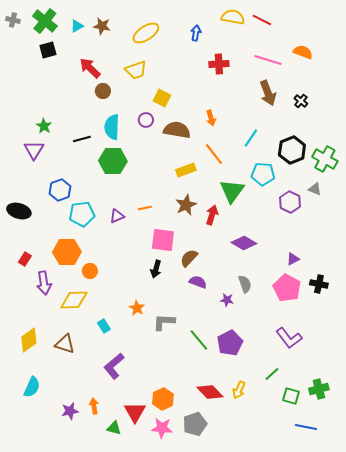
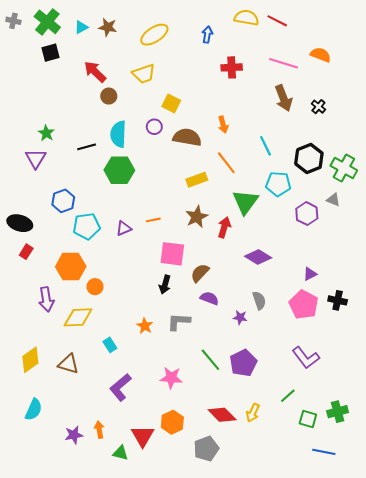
cyan line: (251, 138) -> (266, 146), turned -60
red rectangle: (25, 259) -> (26, 252), moved
gray L-shape: (164, 322) -> (179, 322), moved
pink star: (162, 428) -> (171, 378), moved

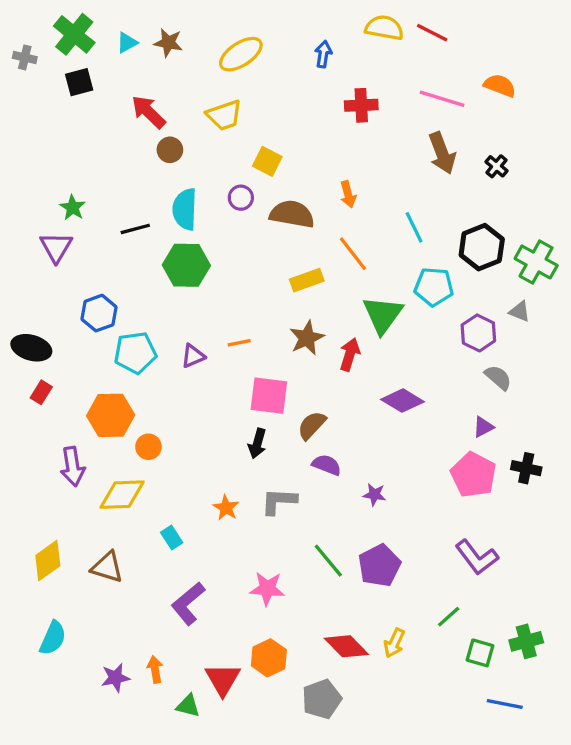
gray cross: (13, 21) -> (25, 57), moved
gray semicircle: (259, 300) -> (498, 377), moved, turned -30

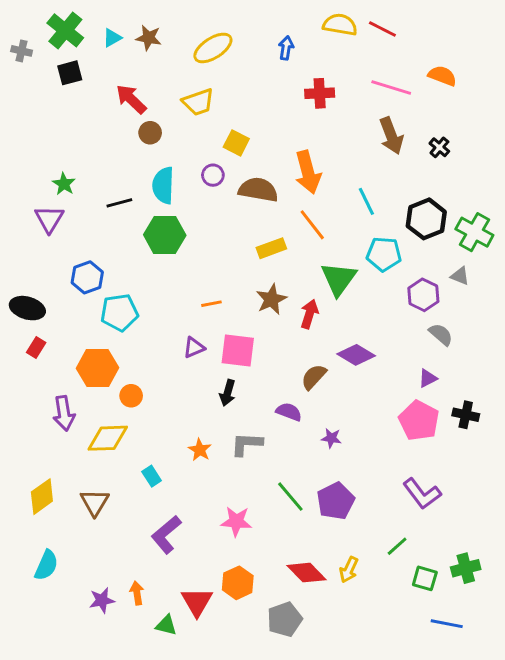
orange arrow: (348, 194) -> (308, 172), size x1.8
purple triangle: (193, 356) -> (194, 348), moved
brown semicircle: (312, 425) -> (314, 377), moved
brown triangle: (107, 567) -> (95, 502), turned 44

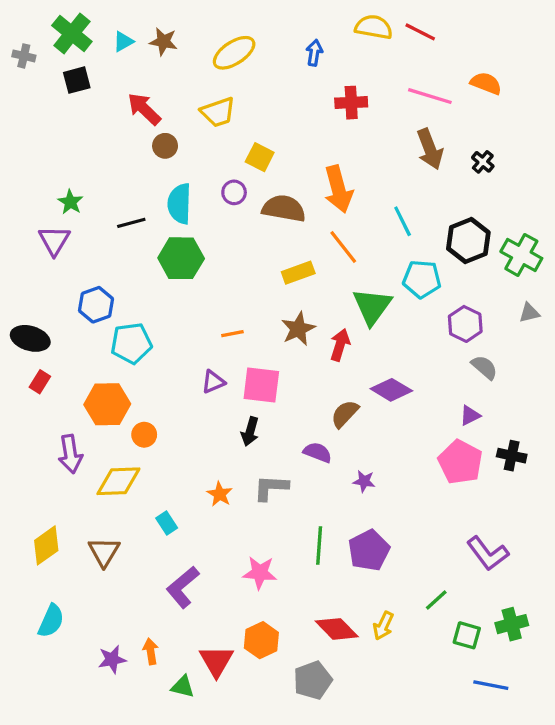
gray triangle: (460, 276) -> (529, 313), moved, turned -36
purple L-shape: (422, 494) -> (488, 553), moved
green line: (290, 497) -> (319, 545), turned 44

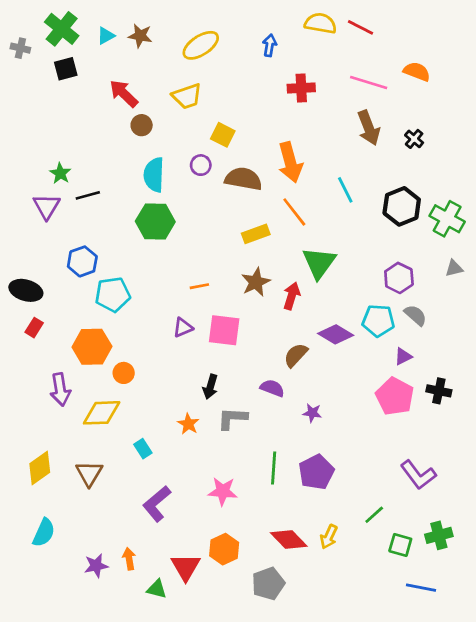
black line: (131, 223) -> (88, 195), moved
cyan pentagon: (422, 279) -> (378, 321), moved
black arrow: (250, 432) -> (210, 387), moved

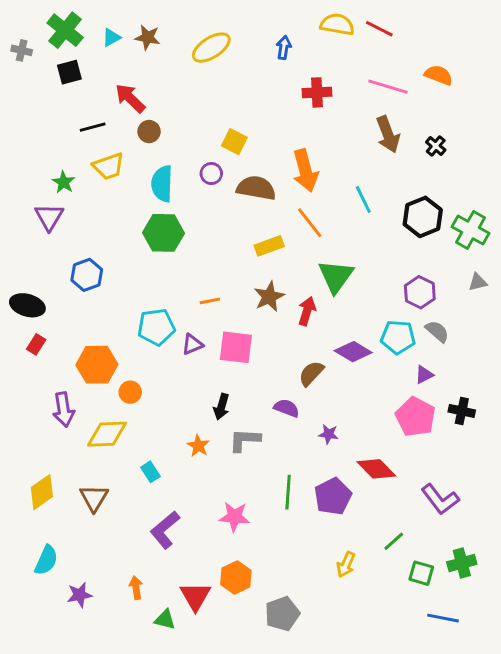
yellow trapezoid: (187, 96) -> (108, 166), moved
black line: (88, 195) -> (93, 127), moved
cyan pentagon: (113, 294) -> (156, 327), moved
red diamond: (289, 539) -> (376, 469), moved
purple star: (96, 566) -> (80, 595), moved

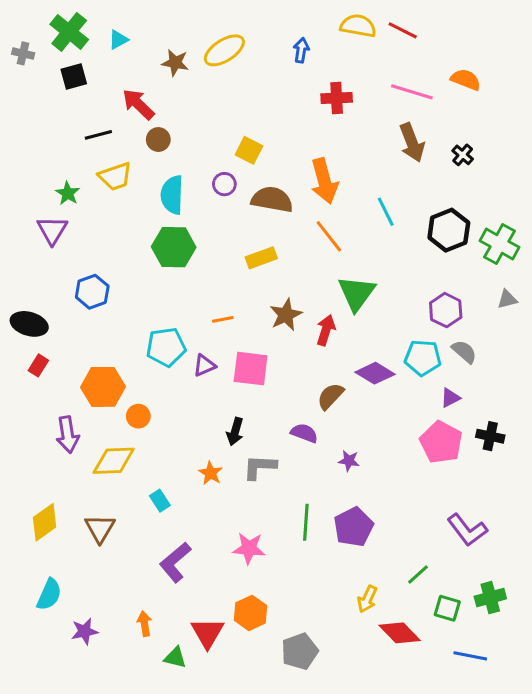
brown star: (148, 37) -> (175, 63), moved
yellow rectangle: (269, 246) -> (261, 258), moved
red diamond: (376, 469) -> (400, 633), moved

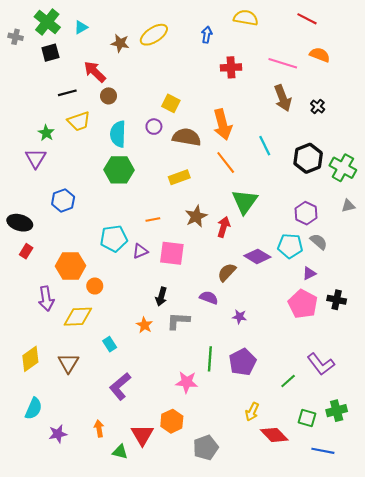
red line: (403, 30) -> (307, 19), moved
pink star: (249, 548) -> (187, 382), moved
green line: (418, 574) -> (288, 381), moved

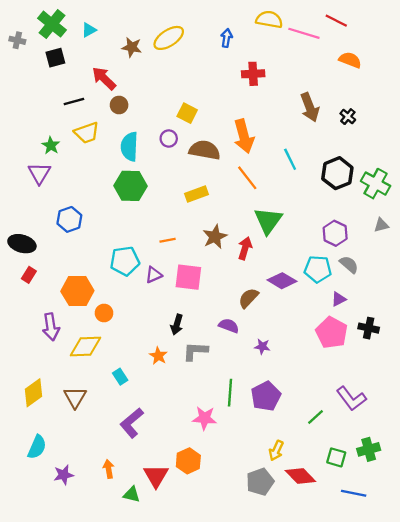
pink line: (283, 63) -> (304, 33), moved
gray pentagon: (206, 448) -> (260, 482), moved

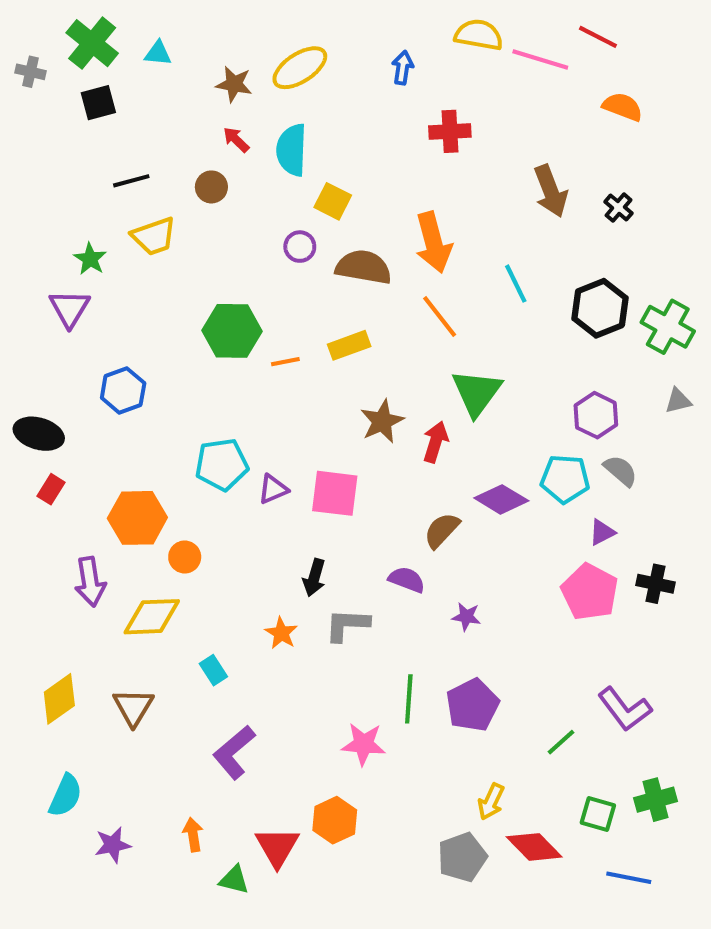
cyan triangle: (89, 30) -> (158, 53), turned 35
red arrow: (104, 78) -> (236, 140), moved, size x0.6
cyan semicircle: (129, 147) -> (292, 150), moved
orange line: (168, 240) -> (285, 362), moved

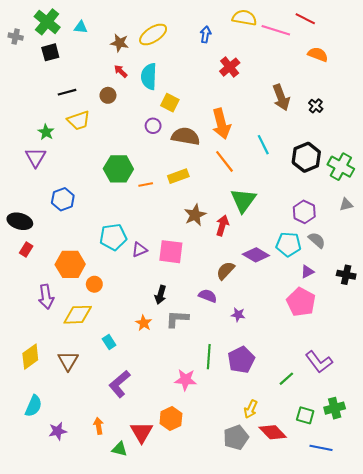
red cross: (450, 131) -> (230, 67), turned -36
black cross: (655, 584) -> (346, 275), moved

